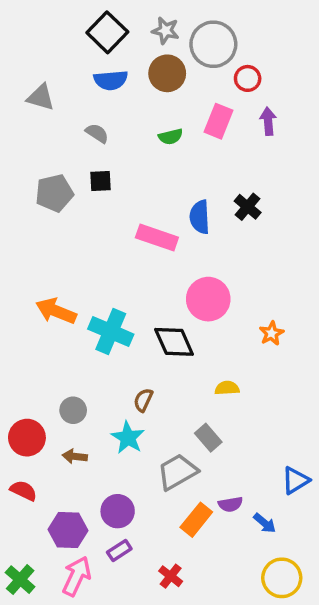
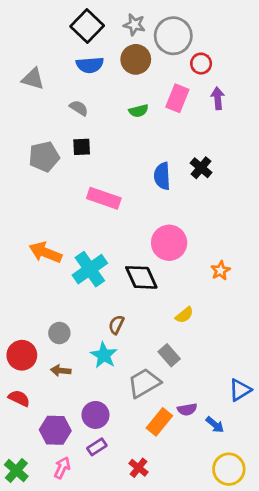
pink rectangle: (157, 238) -> (104, 198), moved
cyan cross: (111, 332) -> (90, 269), turned 32
yellow semicircle: (227, 388) -> (184, 315), turned 144
pink arrow: (77, 576) -> (62, 468), size x0.7

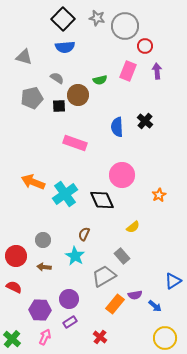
brown circle: (136, 59) -> (78, 95), moved
gray pentagon: (44, 157) -> (32, 98), moved

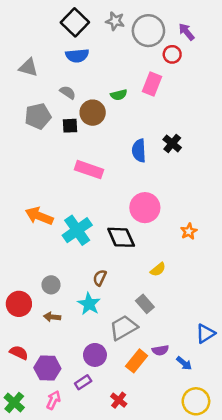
purple arrow: (157, 71) -> (186, 32), moved, turned -35
red semicircle: (14, 287) -> (19, 353), moved
purple circle: (69, 299) -> (95, 355), moved

